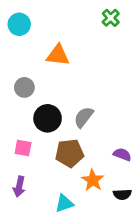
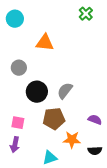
pink square: (23, 148) -> (18, 123), moved
orange star: (93, 180) -> (72, 140), turned -30

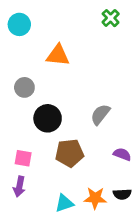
gray semicircle: (65, 91) -> (100, 114), moved
orange star: (72, 140) -> (95, 198), moved

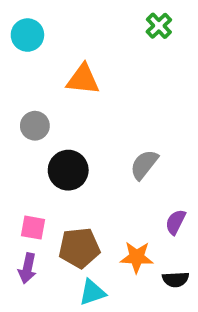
brown pentagon: (69, 153) -> (79, 248), moved
purple semicircle: (122, 154) -> (176, 222), turned -84
orange star: (95, 198) -> (137, 257), moved

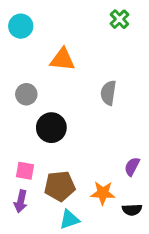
gray semicircle: (144, 165) -> (108, 93), moved, turned -30

